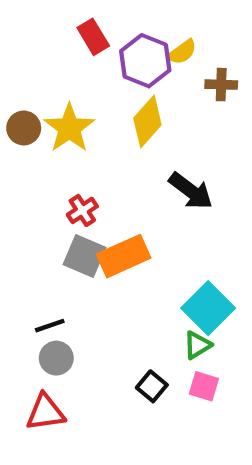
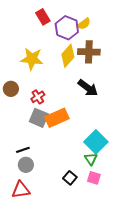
brown cross: (221, 85) -> (89, 52), moved, size x1.5
brown circle: (24, 128) -> (11, 89), moved
yellow star: (69, 128) -> (32, 59), turned -30
green triangle: (197, 345) -> (91, 159), turned -32

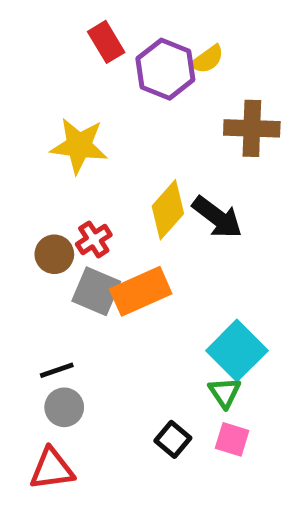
brown cross: (89, 52) -> (252, 128), moved
yellow diamond: (68, 56) -> (168, 210), moved
brown circle: (11, 89) -> (54, 254), moved

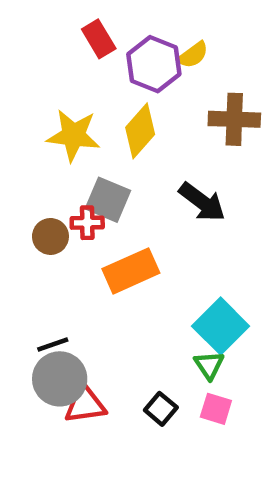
yellow diamond: (168, 210) -> (140, 131), moved
red cross: (94, 239) -> (87, 223), turned 32
gray square: (96, 291) -> (108, 200), moved
gray circle: (64, 407) -> (60, 379), size x1.5
red triangle: (52, 469) -> (85, 404), moved

